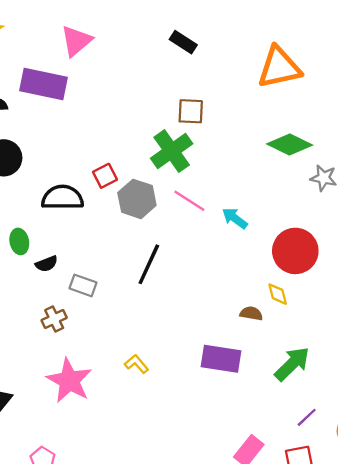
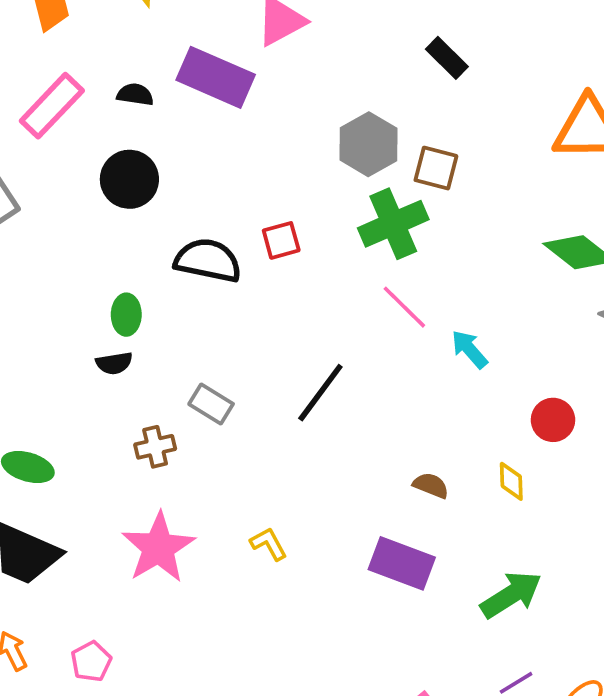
gray hexagon: (137, 199) -> (368, 144), moved
red circle: (295, 251) -> (553, 420), size x0.6
black semicircle: (47, 264) -> (114, 363), moved
brown semicircle: (251, 313) -> (431, 485), moved

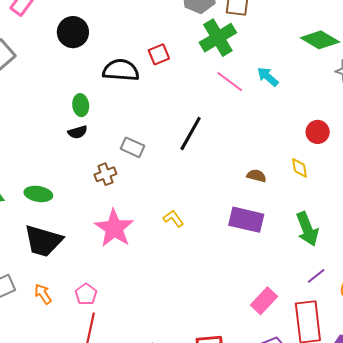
cyan arrow: (469, 349) -> (268, 77), moved
green arrow: (511, 595) -> (307, 229), turned 108

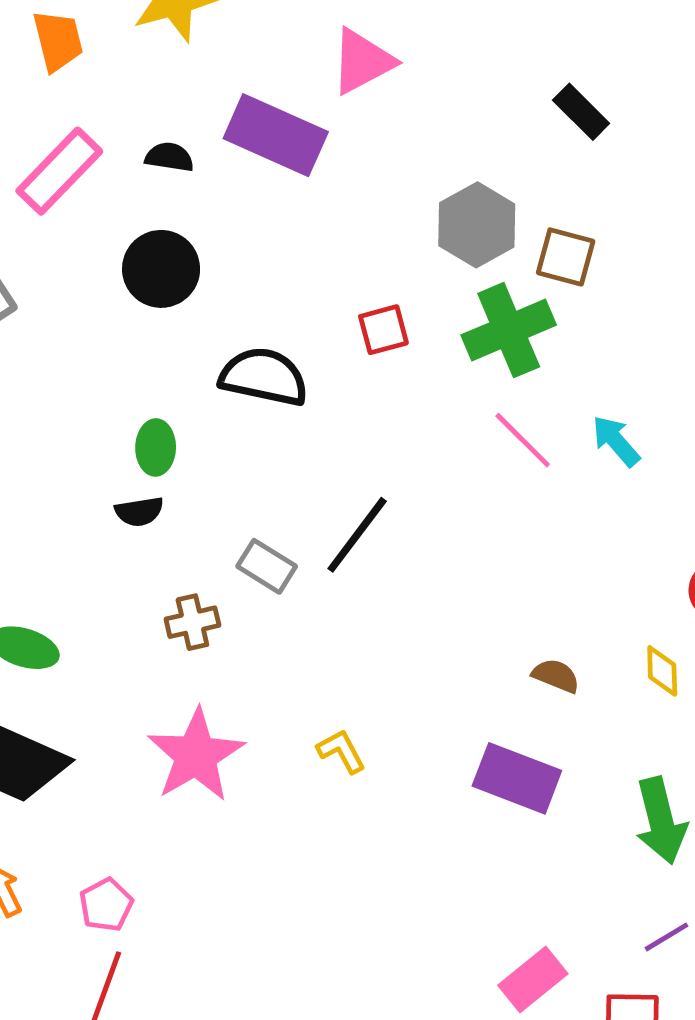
red square: (159, 54) -> (383, 330), moved
black line: (191, 133) -> (357, 535), moved

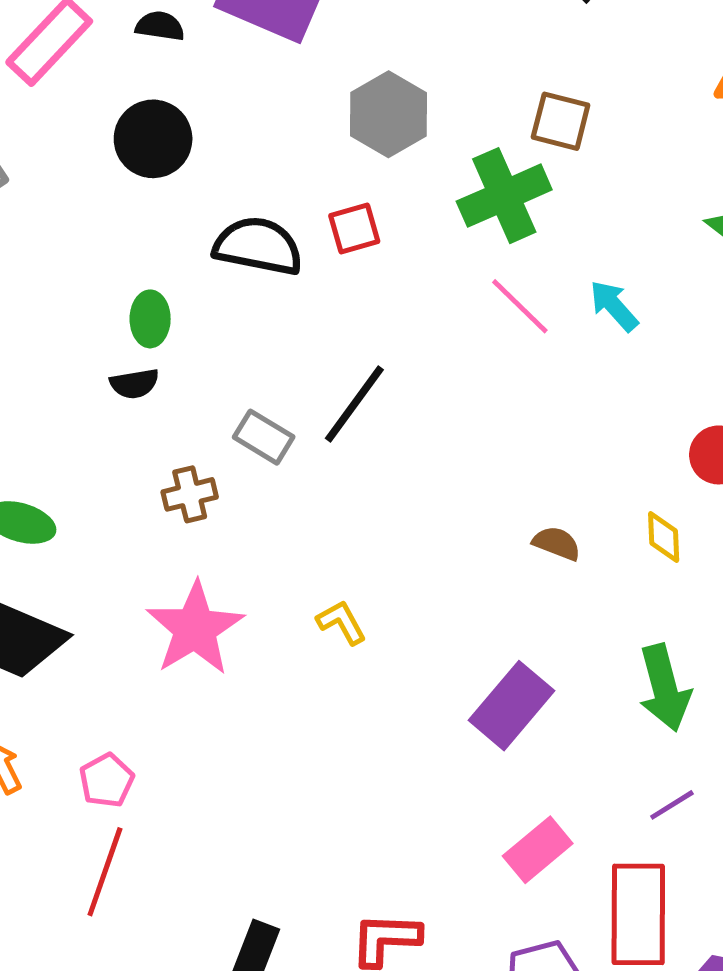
gray hexagon: (477, 225) -> (388, 114), moved
red square: (383, 330) -> (354, 229), moved
purple rectangle: (517, 778) -> (511, 706), moved, turned -70

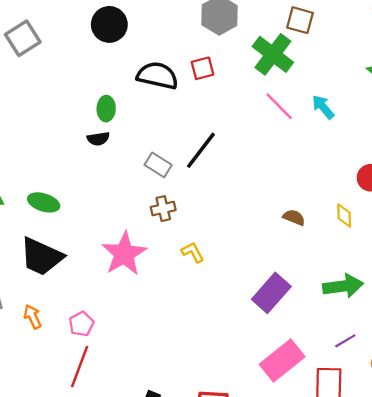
green cross: (504, 196) -> (273, 54), turned -30
brown cross: (190, 494) -> (163, 209), moved
green arrow: (664, 688) -> (343, 286), turned -84
pink rectangle: (538, 850) -> (282, 360), size x1.4

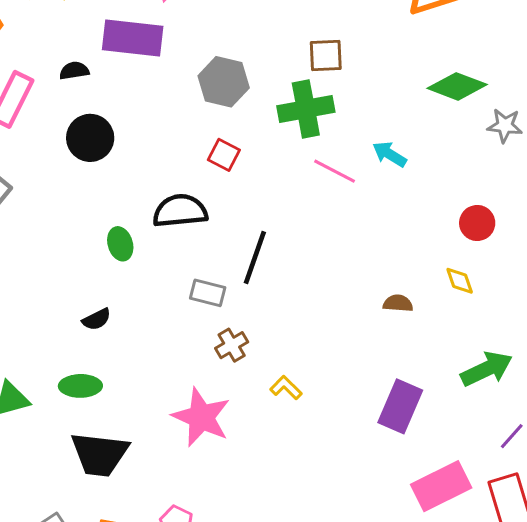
green cross: (273, 54) -> (306, 109), turned -30
red square: (202, 68) -> (224, 155), turned -30
black semicircle: (157, 76) -> (180, 211), moved
black semicircle: (98, 139) -> (97, 319), moved
pink rectangle: (282, 360) -> (441, 486), turned 30

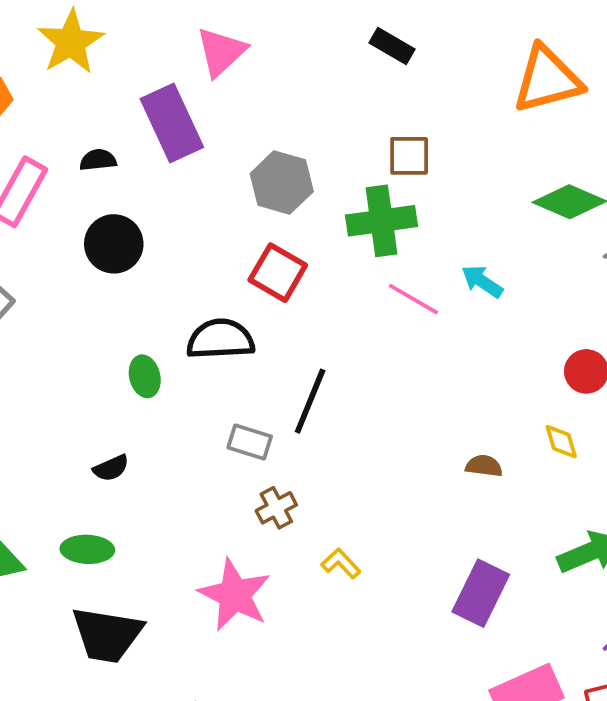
purple rectangle: (133, 38) -> (172, 123), turned 56
red square: (224, 155) -> (278, 273), size x1.4

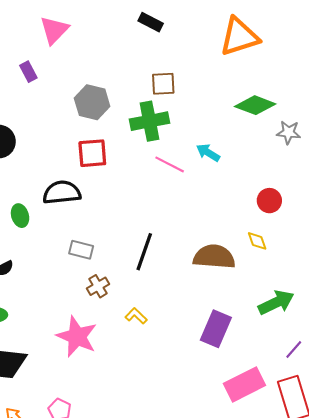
purple rectangle: (172, 123) -> (28, 72), size x0.5
red square: (278, 273) -> (92, 153), turned -32
black line: (310, 401) -> (144, 252), moved
brown semicircle: (484, 466) -> (214, 257), size x2.0

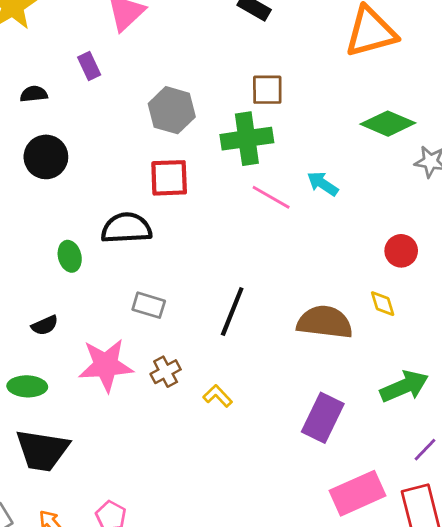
brown cross: (98, 286) -> (166, 372), moved
pink star: (77, 337) -> (106, 365), moved, turned -30

